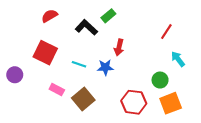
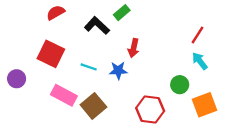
red line: (166, 32) -> (197, 35), moved
pink rectangle: (57, 90) -> (64, 95), size x1.5
orange square: (171, 103) -> (205, 105), moved

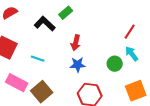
blue star: (118, 70) -> (78, 65), moved
green circle: (180, 85) -> (115, 64), moved

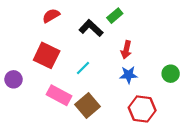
cyan line: (38, 59) -> (83, 68), turned -64

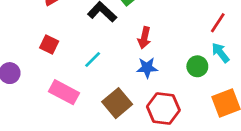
red square: (47, 55) -> (49, 45), size x0.6
brown square: (88, 106) -> (117, 103), moved

